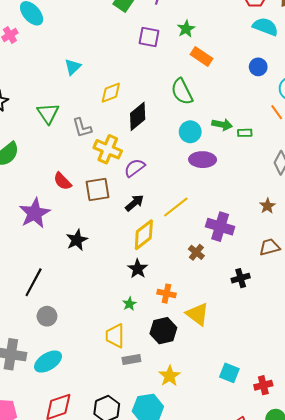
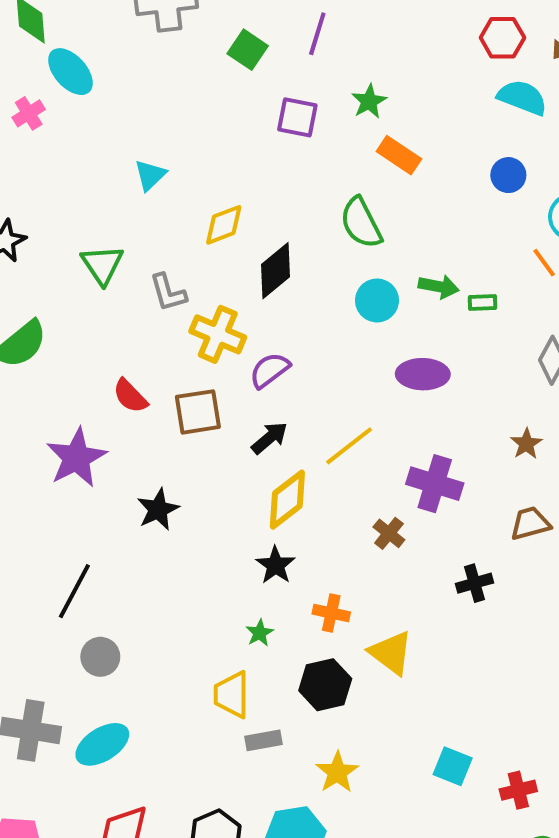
purple ellipse: (203, 160) -> (423, 374), moved

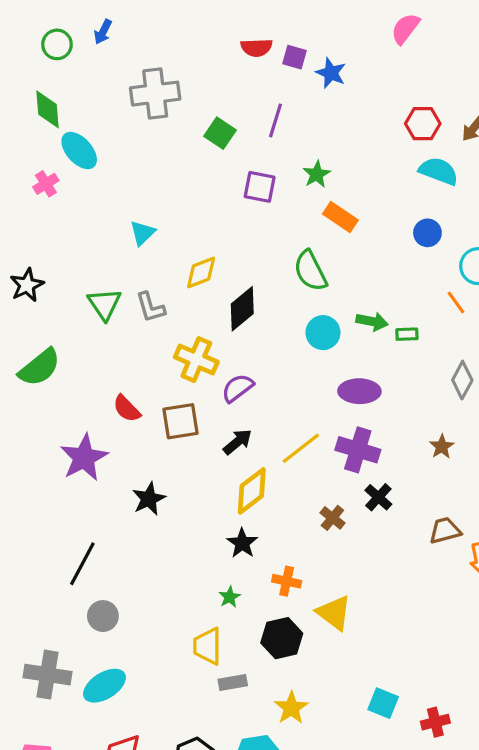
gray L-shape: (168, 293) -> (150, 307), moved
purple cross: (435, 484) -> (358, 450), moved
brown trapezoid: (530, 523) -> (445, 531), moved
black cross: (475, 583) -> (378, 497), moved, turned -32

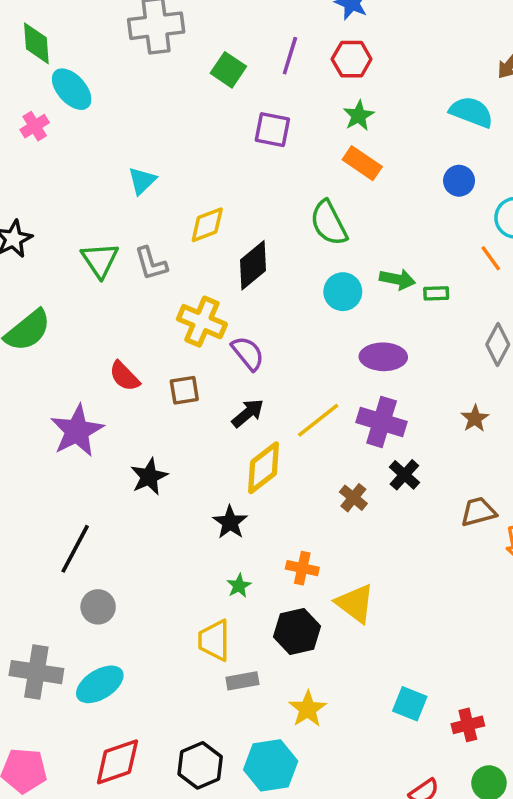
red hexagon: (423, 124) -> (352, 59), moved
green star: (317, 174) -> (359, 116), moved
purple semicircle: (237, 388) -> (248, 353), turned 88
brown square: (180, 421) -> (184, 390), size x0.7
black star: (242, 543) -> (230, 522), moved

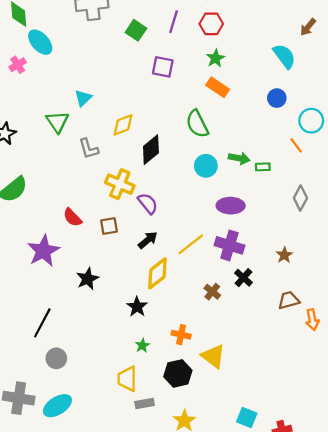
cyan semicircle: (471, 112) -> (284, 56), turned 32
green triangle: (100, 260) -> (57, 122), moved
brown star: (475, 418) -> (284, 255), moved

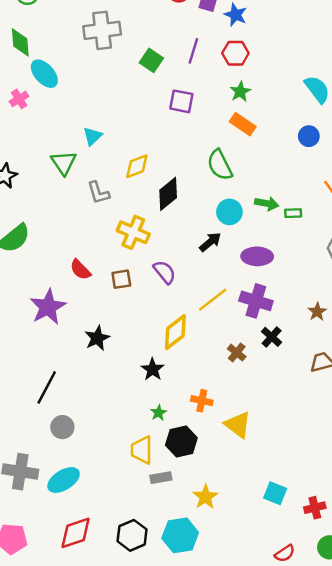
purple semicircle: (148, 203) -> (165, 272), moved
black arrow: (148, 240) -> (210, 242), moved
black hexagon: (178, 373) -> (181, 442), moved

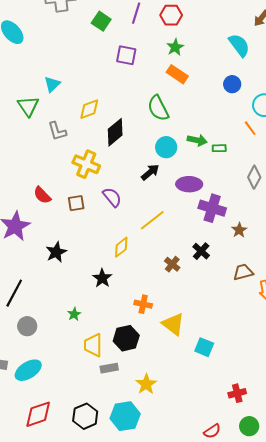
purple cross: (256, 301) -> (212, 208), moved
yellow diamond: (175, 332) -> (121, 247), size x0.7
green star: (159, 413) -> (74, 314), moved
cyan square: (275, 493) -> (204, 347), moved

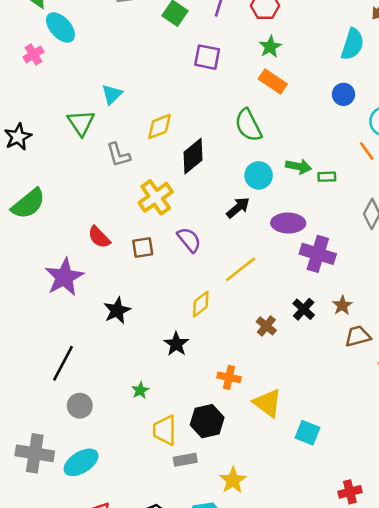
cyan semicircle: (239, 45) -> (353, 44), turned 55
yellow cross: (86, 164) -> (156, 197), turned 32
brown star: (239, 230) -> (342, 305), moved

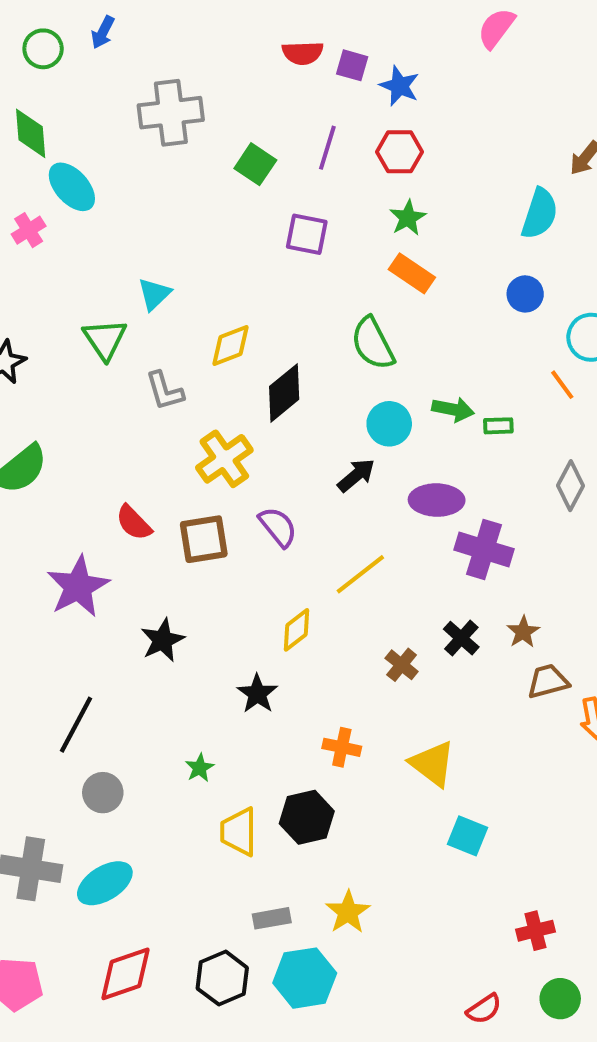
brown square: (143, 247) -> (204, 539), size x1.4
yellow triangle: (268, 403) -> (432, 764), moved
gray rectangle: (185, 460) -> (272, 918), moved

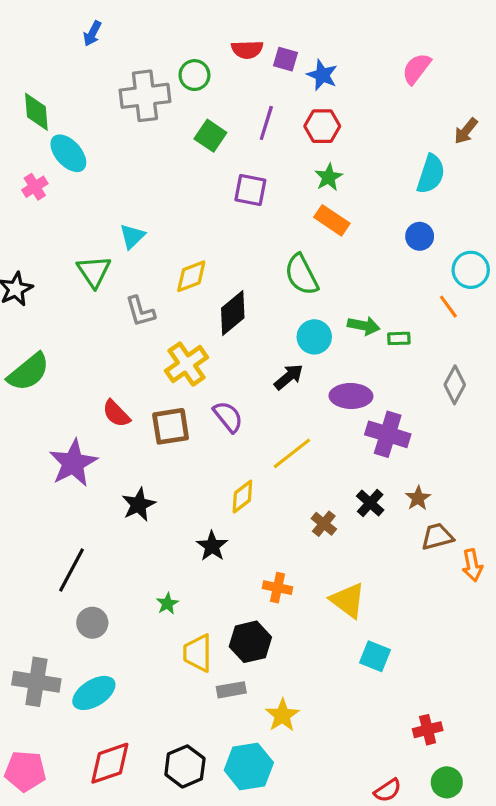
pink semicircle: (496, 28) -> (416, 69), moved
green circle: (43, 49) -> (194, 75), moved
gray rectangle: (272, 918) -> (231, 690), moved

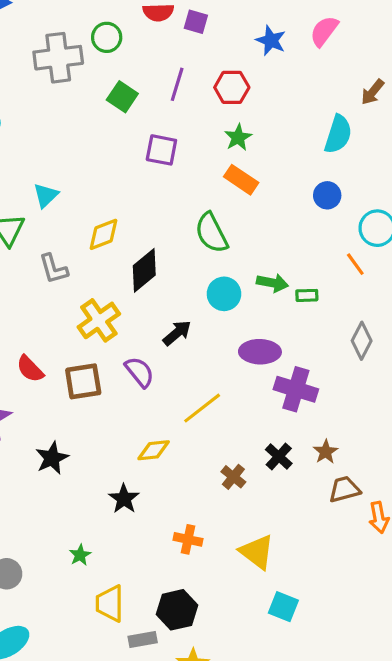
blue star: (322, 75) -> (271, 40), moved
black arrow: (289, 377) -> (177, 333), moved
yellow diamond: (242, 497) -> (154, 450), turned 32
black hexagon: (250, 642) -> (177, 610), moved

